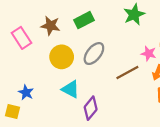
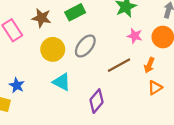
pink star: (149, 54) -> (135, 36), moved
purple diamond: (91, 108) -> (97, 101), moved

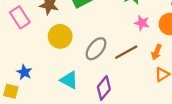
gray ellipse: (85, 46) -> (96, 49), moved
cyan triangle: (62, 82) -> (69, 80), moved

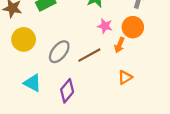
orange arrow: (156, 52) -> (119, 45), moved

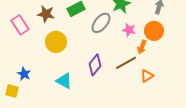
gray ellipse: (59, 52) -> (101, 23), moved
brown line: (89, 55) -> (126, 63), moved
purple diamond: (67, 91) -> (95, 65), moved

